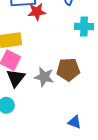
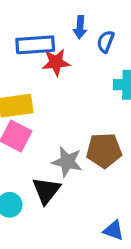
black triangle: (16, 78) -> (46, 190), moved

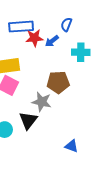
blue arrow: (80, 27) -> (52, 41), moved, turned 48
brown pentagon: (104, 150) -> (58, 82), moved

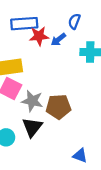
brown pentagon: (58, 82) -> (58, 107), moved
gray star: (42, 102) -> (32, 101), moved

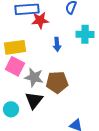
blue arrow: (58, 40) -> (57, 44), moved, turned -56

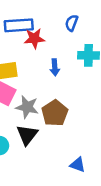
brown pentagon: (57, 82) -> (55, 113), turned -30

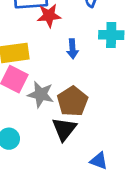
black triangle: (27, 135) -> (64, 129), moved

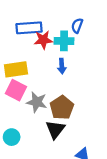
cyan cross: (111, 35) -> (64, 41), moved

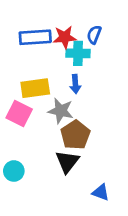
red star: (43, 40) -> (65, 37), moved
yellow rectangle: (16, 69) -> (35, 88), moved
gray star: (37, 102) -> (61, 111), moved

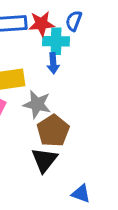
blue arrow: (75, 84) -> (53, 63), moved

